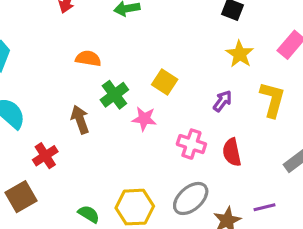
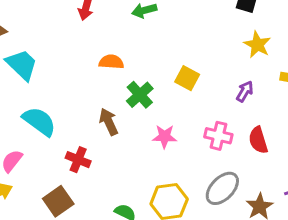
pink star: (144, 119) -> (164, 137), moved
red cross: (45, 156) -> (78, 160), turned -30

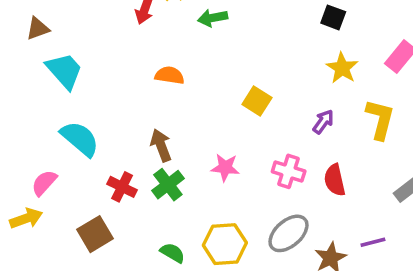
green cross: (140, 95) -> (168, 185), moved

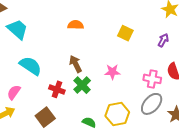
pink cross: (289, 171) -> (152, 79), moved

